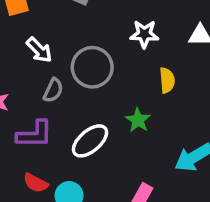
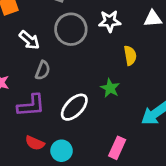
gray circle: (92, 67) -> (71, 29), moved

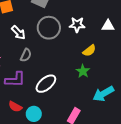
yellow semicircle: (130, 56) -> (89, 51), turned 56
green star: (110, 88) -> (83, 71), moved

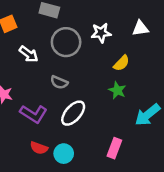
gray semicircle: (26, 55) -> (59, 82), moved, turned 96
purple L-shape: (15, 80) -> (34, 114), turned 40

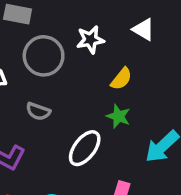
white triangle: (140, 28) -> (143, 29), turned 42
white ellipse: (73, 113) -> (85, 148), moved

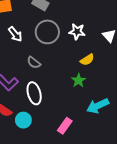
white ellipse: (85, 148) -> (34, 93), moved, turned -70

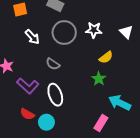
cyan arrow: (98, 106) -> (120, 103), turned 55
pink rectangle: (65, 126) -> (101, 123), moved

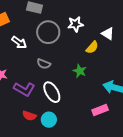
white triangle: (126, 32) -> (108, 34), moved
green star: (99, 79) -> (80, 71), moved
pink rectangle: (101, 123) -> (100, 110), turned 49

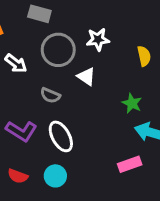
white triangle: (108, 34) -> (86, 77), moved
yellow semicircle: (92, 47) -> (144, 56), moved, turned -56
green star: (80, 71) -> (132, 103), moved
red semicircle: (29, 116) -> (18, 176), moved

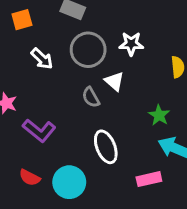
gray semicircle: (50, 95) -> (91, 97), moved, turned 30
white ellipse: (61, 136) -> (106, 147), moved
cyan circle: (55, 176) -> (69, 182), size x1.4

